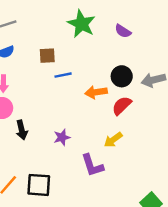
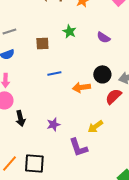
green star: (81, 24) -> (69, 31), size x0.6
brown square: (47, 56) -> (42, 43), moved
red semicircle: (122, 106) -> (113, 96), moved

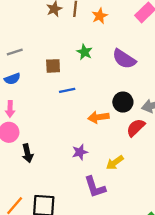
purple semicircle: (103, 37) -> (124, 59), size x1.5
blue line: (54, 73) -> (67, 90), moved
purple star: (53, 124) -> (80, 152), moved

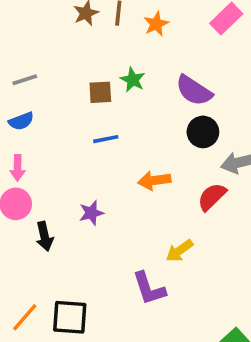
brown square: (53, 66) -> (100, 92), moved
black circle: (123, 102) -> (203, 132), moved
purple star: (80, 152) -> (91, 213), moved

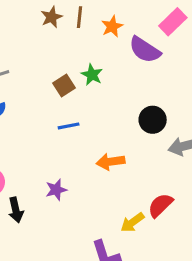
purple semicircle: (194, 91) -> (145, 50), moved
brown square: (100, 92) -> (64, 86), turned -30
red semicircle: (212, 197) -> (160, 205), moved

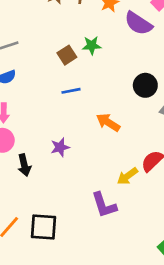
green star: (92, 75) -> (92, 45), turned -30
orange arrow: (111, 162) -> (108, 122), turned 40

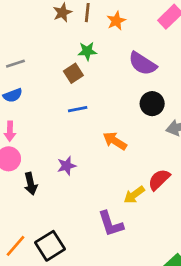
purple semicircle: (138, 23) -> (142, 64), moved
green star: (92, 45) -> (87, 51), moved
black square: (43, 227) -> (50, 246), turned -36

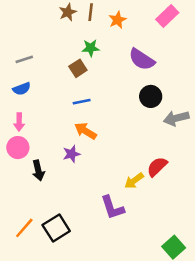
orange arrow: (115, 141) -> (86, 131), moved

